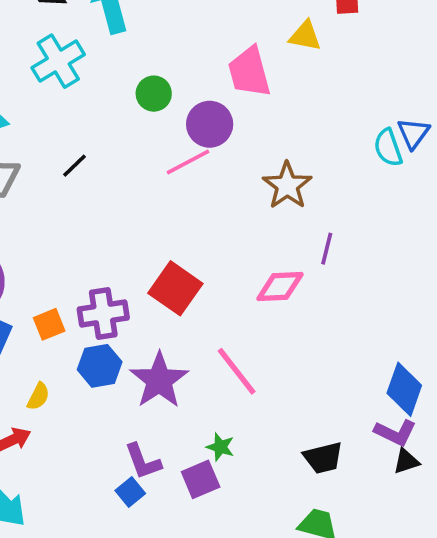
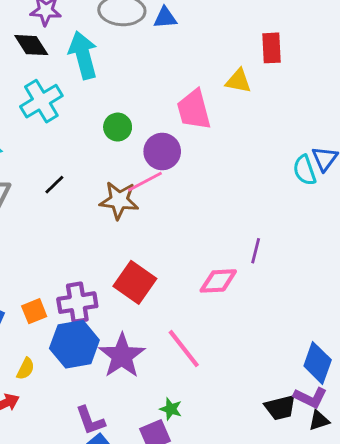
brown star: (287, 186) -> (119, 200), moved, turned -30
blue hexagon: (100, 366) -> (74, 344), size x1.4
black trapezoid: (323, 458) -> (280, 408), moved
purple L-shape: (143, 461) -> (90, 420), moved

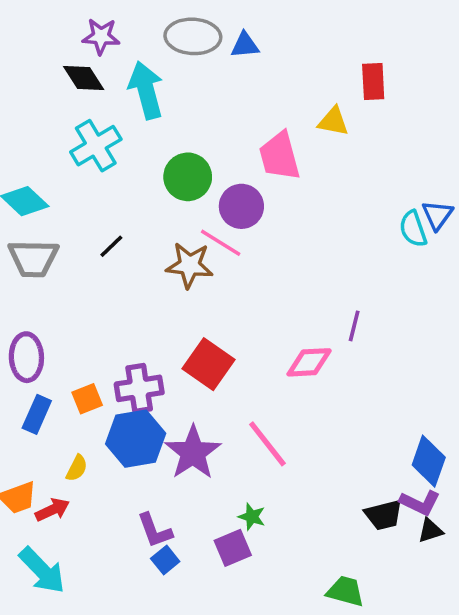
green circle: (118, 127) -> (188, 177), size x1.4
pink line: (145, 182) -> (221, 243), turned 60

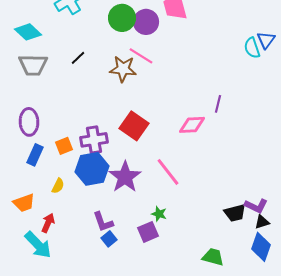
purple circle: (241, 206) -> (146, 22), moved
blue diamond: (429, 461) -> (261, 247), moved
red arrow: (52, 510) -> (48, 223), moved, turned -42

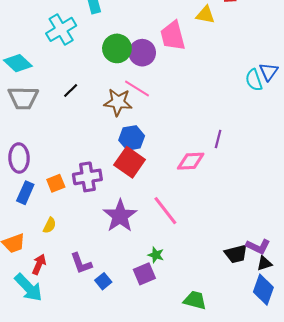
blue hexagon: (92, 169) -> (132, 138), moved, size x0.7
purple L-shape: (103, 222) -> (81, 263), moved
green trapezoid: (213, 257) -> (195, 300), moved

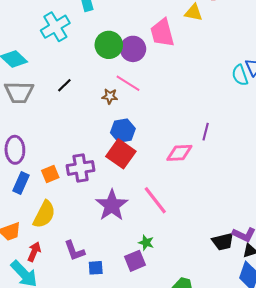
brown star: (118, 102) -> (110, 96), size x0.6
yellow semicircle: (50, 225) -> (44, 214), size x1.8
blue square: (103, 281) -> (96, 268), turned 35

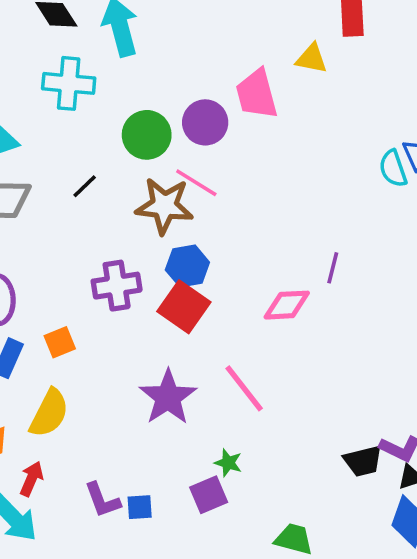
cyan cross: (55, 27) -> (69, 83), turned 36
green circle: (109, 45) -> (147, 135), moved
brown star: (110, 96) -> (164, 206), size x2.0
purple cross: (81, 168) -> (117, 286), moved
purple L-shape: (74, 251) -> (102, 500), moved

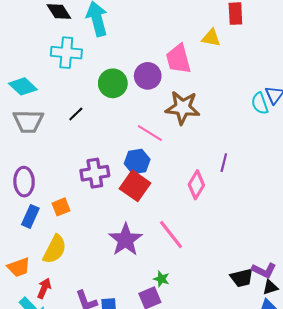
pink line: (196, 183) -> (150, 133), moved
brown star: (164, 206) -> (183, 108), moved
pink diamond: (287, 305) -> (196, 185), turned -56

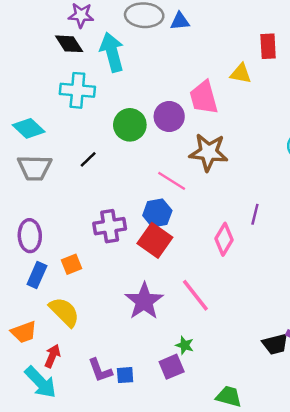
yellow semicircle: (55, 249) -> (64, 312), turned -72

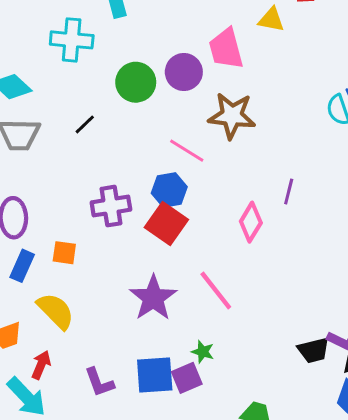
orange square: (71, 264) -> (64, 253), turned 30
blue square: (125, 375) -> (155, 375), moved, size x1.8

